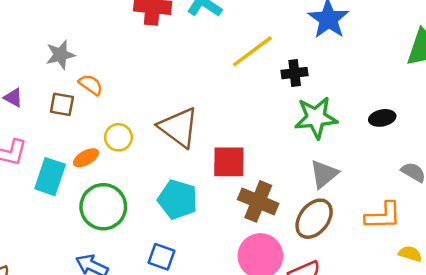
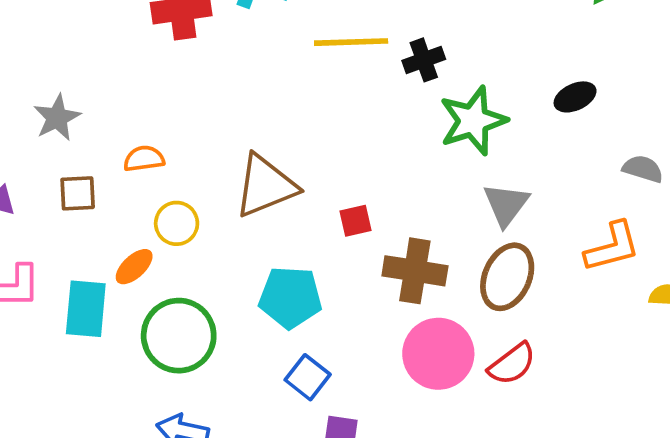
yellow line: (252, 51) -> (351, 42), turned 48
orange semicircle: (91, 85) -> (144, 159), moved, turned -30
brown triangle: (179, 127) -> (265, 186), turned -45
red square: (229, 162) -> (355, 221), size x0.6
blue square: (161, 257) -> (308, 377), moved, turned 32

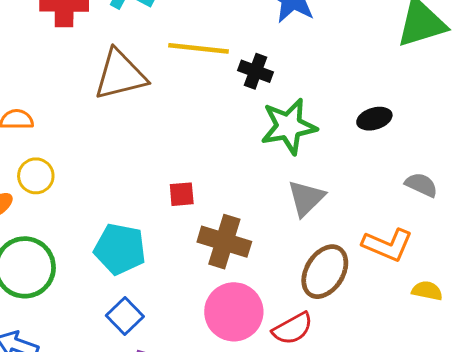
black cross: (424, 60) -> (256, 71), turned 32
brown triangle: (265, 186) -> (120, 75), moved
orange L-shape: (612, 247) -> (388, 245), turned 30
brown ellipse: (507, 277) -> (325, 272), moved

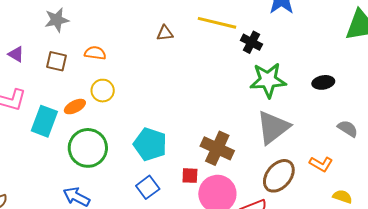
brown triangle: (120, 75) -> (165, 33), size x0.5
red square: (182, 194) -> (190, 176), moved
gray triangle: (306, 198) -> (273, 127), size x1.4
orange L-shape: (388, 245) -> (321, 164), size x0.7

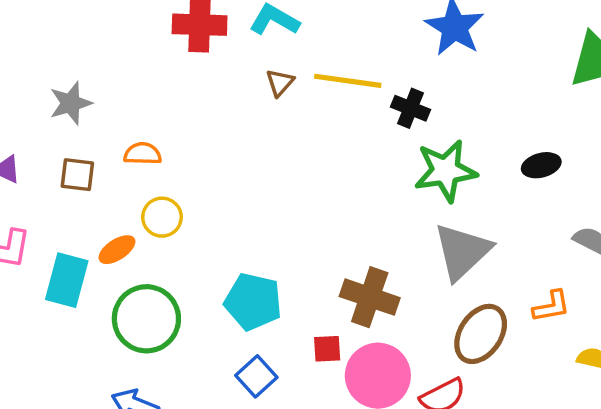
brown triangle: (165, 33) -> (280, 83), moved, turned -36
orange L-shape: (321, 164) -> (551, 306), turned -35

